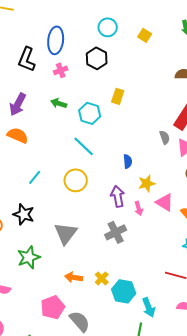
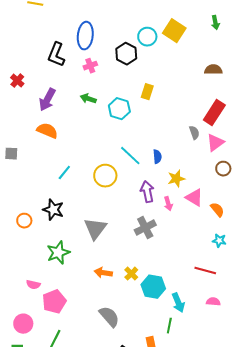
cyan circle: (108, 27) -> (147, 37), moved
yellow square: (145, 35) -> (174, 31), size x1.6
cyan line: (84, 146) -> (130, 156), moved
pink pentagon: (53, 307) -> (54, 302), moved

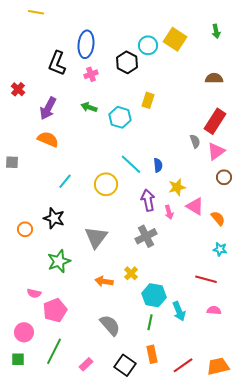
yellow cross: (131, 274) -> (131, 273), moved
green line: (169, 326) -> (150, 322), moved

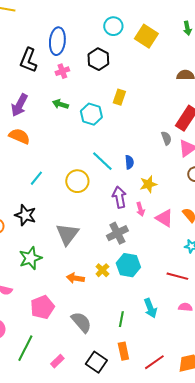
cyan circle: (148, 45) -> (113, 26), moved
pink triangle: (195, 206) -> (164, 218), moved
cyan hexagon: (154, 295) -> (128, 265), moved
pink pentagon: (55, 310) -> (42, 307), moved

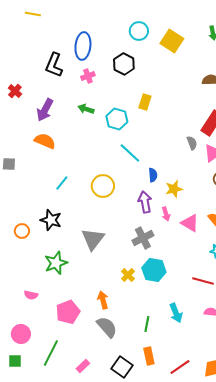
cyan line: (102, 161) -> (130, 153), moved
blue semicircle: (129, 162) -> (153, 175), moved
orange arrow: (75, 278) -> (103, 300), moved, turned 66

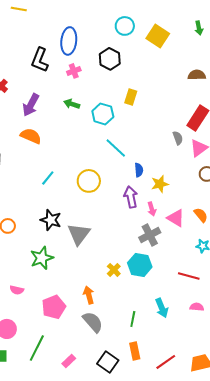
black star: (51, 220) -> (51, 220), moved
gray cross: (143, 238) -> (150, 235), moved

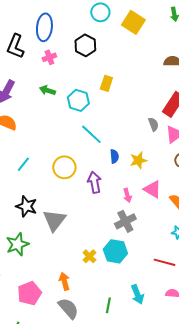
yellow star: (160, 184) -> (138, 160), moved
purple arrow: (131, 197) -> (94, 182), moved
pink triangle: (176, 218) -> (152, 189), moved

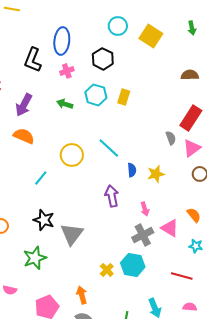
cyan hexagon: (78, 100) -> (96, 95), moved
yellow circle: (64, 167) -> (72, 155), moved
pink triangle: (152, 189) -> (170, 228), moved

